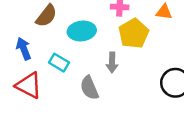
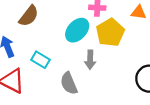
cyan ellipse: (82, 31) -> (77, 30), moved, turned -40

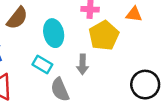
cyan ellipse: (77, 30) -> (54, 33), moved, turned -55
cyan rectangle: (41, 60) -> (42, 64), moved

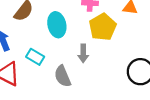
cyan rectangle: (42, 64) -> (35, 57), moved

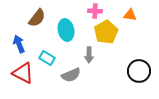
gray semicircle: (63, 76) -> (71, 75), turned -90

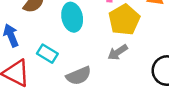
gray arrow: (89, 55) -> (118, 52), moved, turned 56

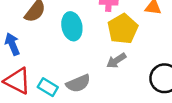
cyan rectangle: (47, 54) -> (48, 87), moved

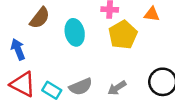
gray arrow: (116, 61) -> (117, 88), moved

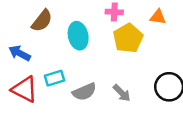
blue arrow: (18, 49) -> (20, 53), turned -40
gray arrow: (117, 88) -> (122, 93), turned -102
cyan rectangle: (52, 90) -> (54, 78), moved, turned -48

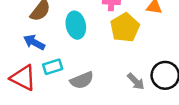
blue arrow: (20, 53) -> (34, 42), moved
gray arrow: (122, 93) -> (136, 81), moved

